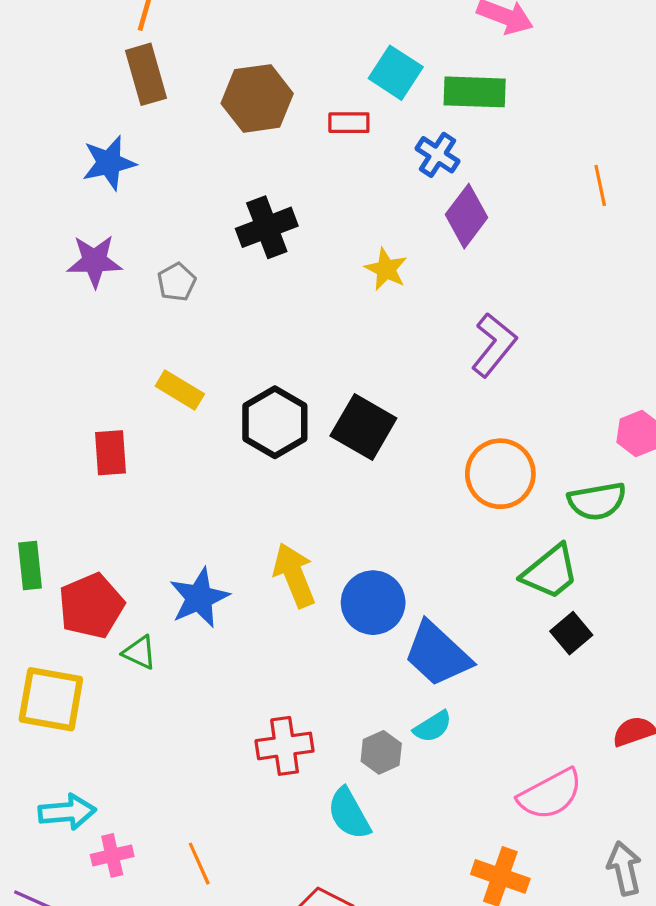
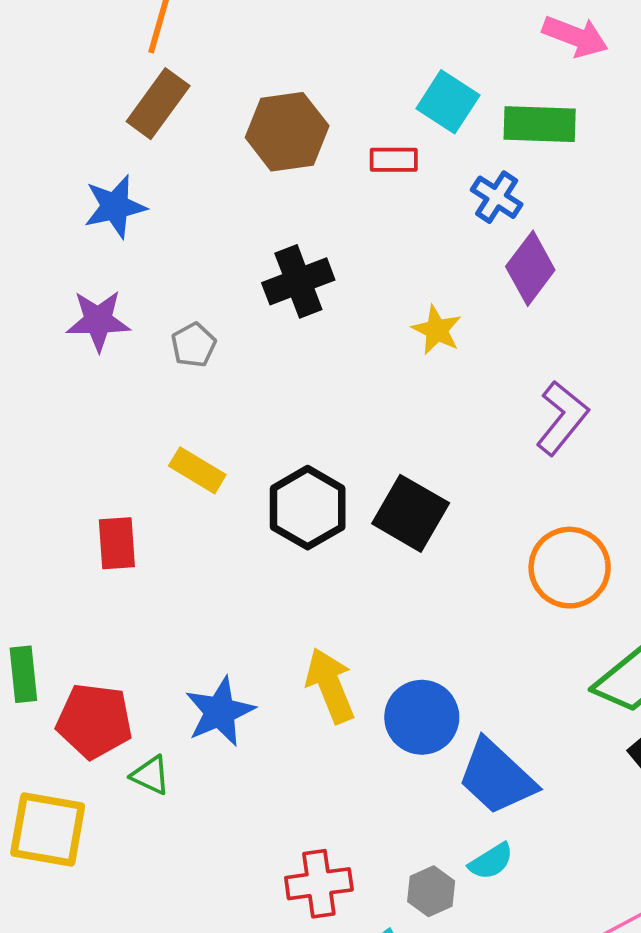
brown rectangle: (146, 74) -> (158, 104), turned 52
red pentagon: (91, 606) -> (94, 721), turned 30

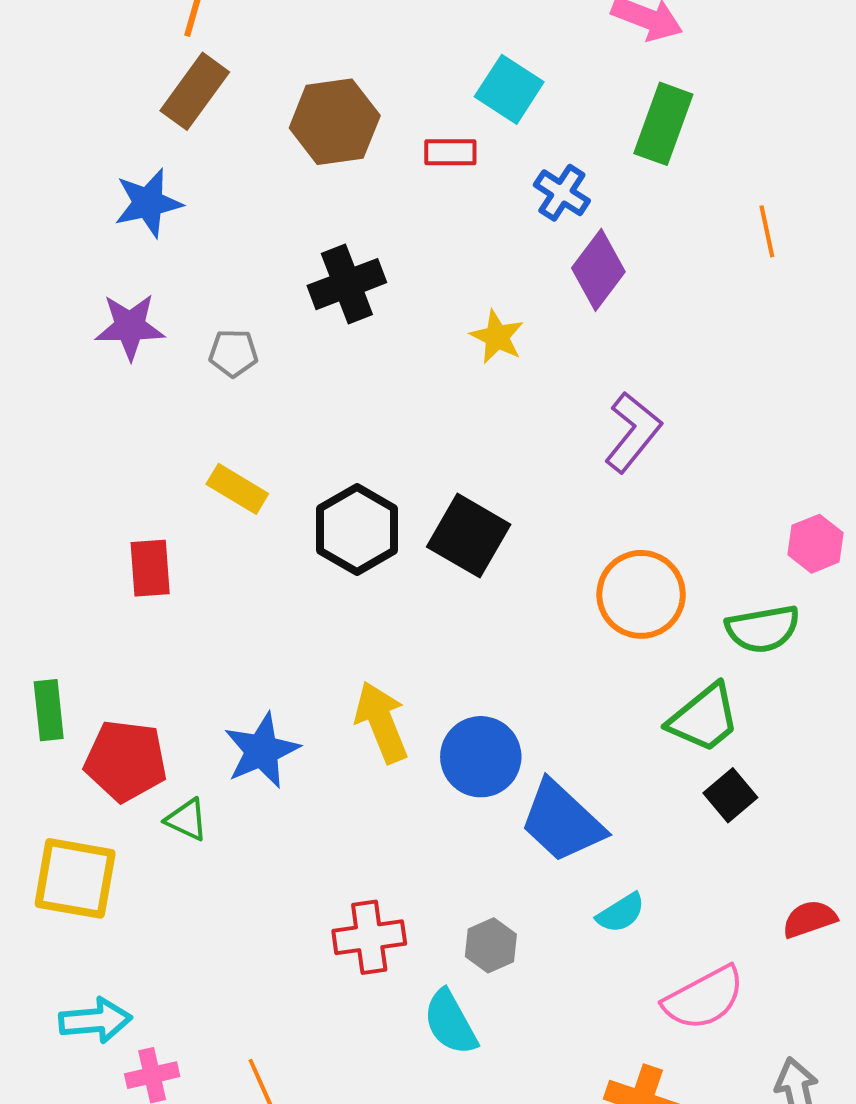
green rectangle: (540, 124) -> (663, 124), moved, turned -72
gray pentagon: (194, 345) -> (233, 353), turned 30
cyan semicircle: (491, 861) -> (621, 913), moved

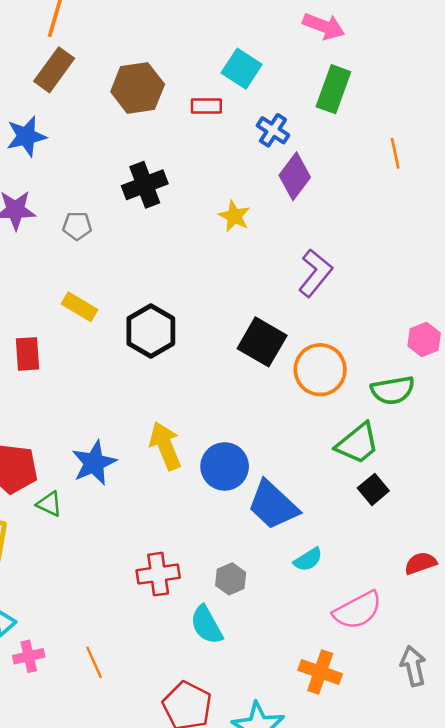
black square: (469, 536) -> (262, 342), moved

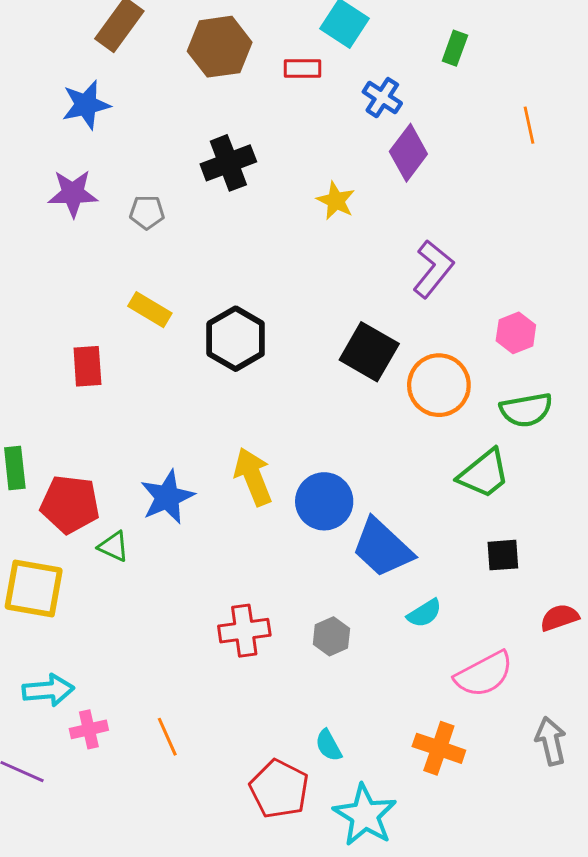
green rectangle: (333, 89) -> (455, 48), size x0.6
pink hexagon: (424, 339) -> (516, 333), moved
black square: (373, 489) -> (503, 555), moved, turned 36
cyan semicircle: (206, 625) -> (329, 745), moved, size x0.7

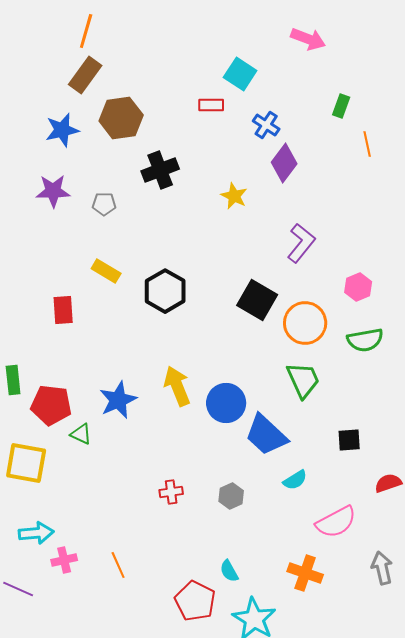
brown hexagon: (220, 47) -> (121, 118), moved
green rectangle: (455, 48) -> (341, 106), moved
green trapezoid: (484, 474) -> (303, 380), moved, turned -75
red cross: (244, 631) -> (171, 492), size x0.7

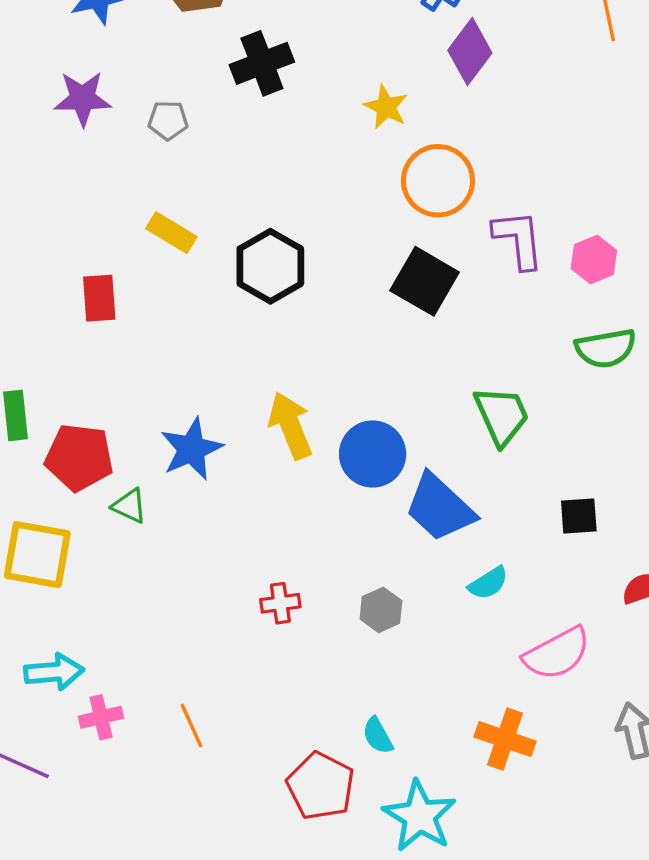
purple L-shape: (301, 243) -> (518, 239), moved, turned -45
orange circle: (305, 323) -> (438, 181), moved

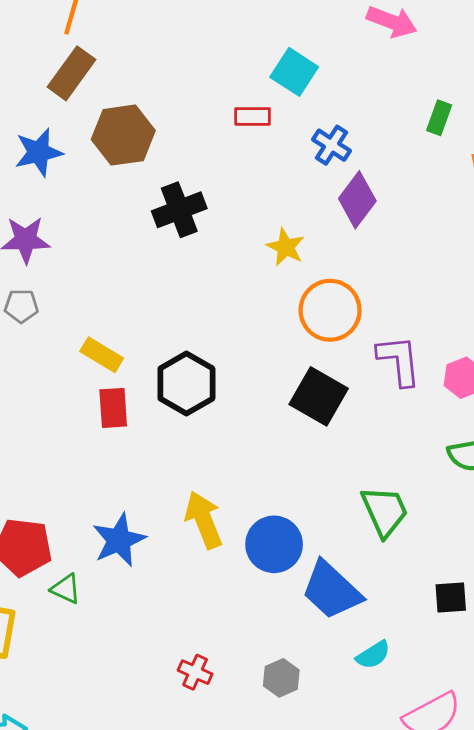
gray pentagon: (168, 120) -> (21, 306), moved
red rectangle: (99, 298) -> (113, 408), moved
red cross: (280, 603) -> (195, 672), turned 32

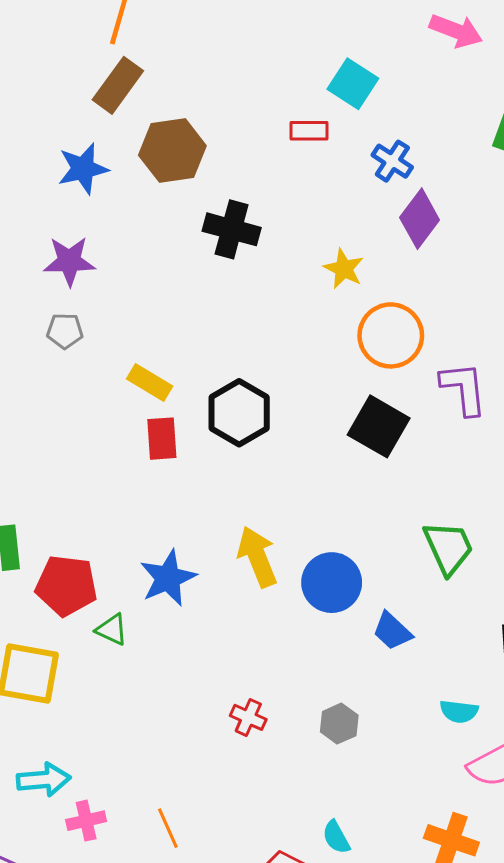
black cross: (179, 210) -> (232, 229), turned 36
blue trapezoid: (332, 590) -> (392, 631), size x0.6
cyan semicircle: (373, 655) -> (459, 711), moved, turned 39

